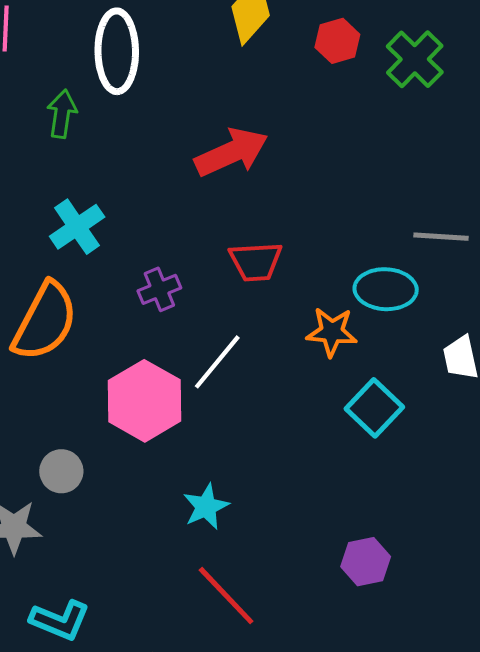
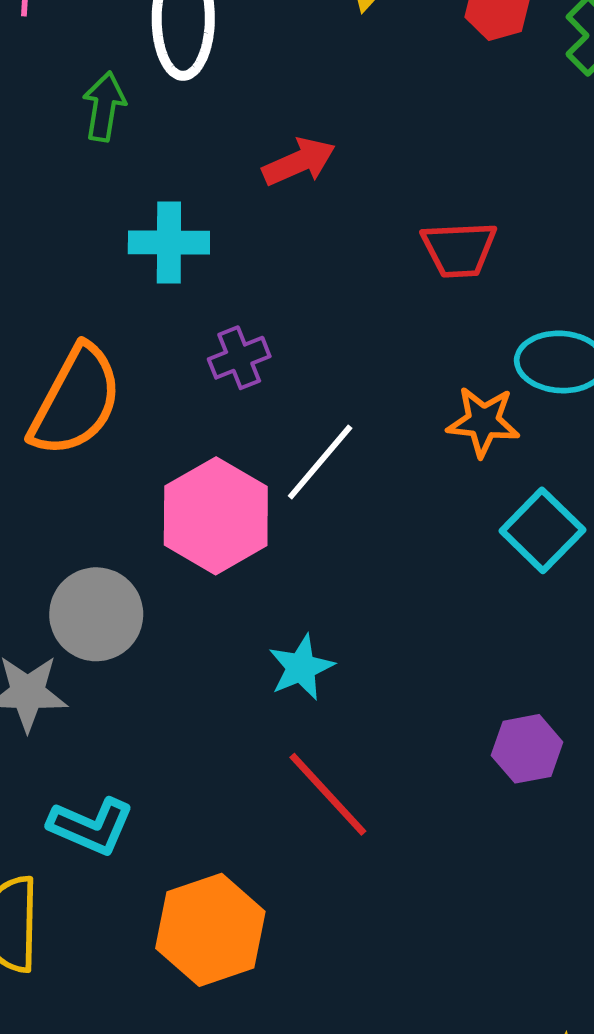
red arrow: (231, 152) -> (299, 162), moved, size x0.7
cyan cross: (77, 227) -> (169, 243), moved, turned 34
red trapezoid: (256, 262) -> (459, 249), moved
gray circle: (61, 471) -> (96, 614), size x1.5

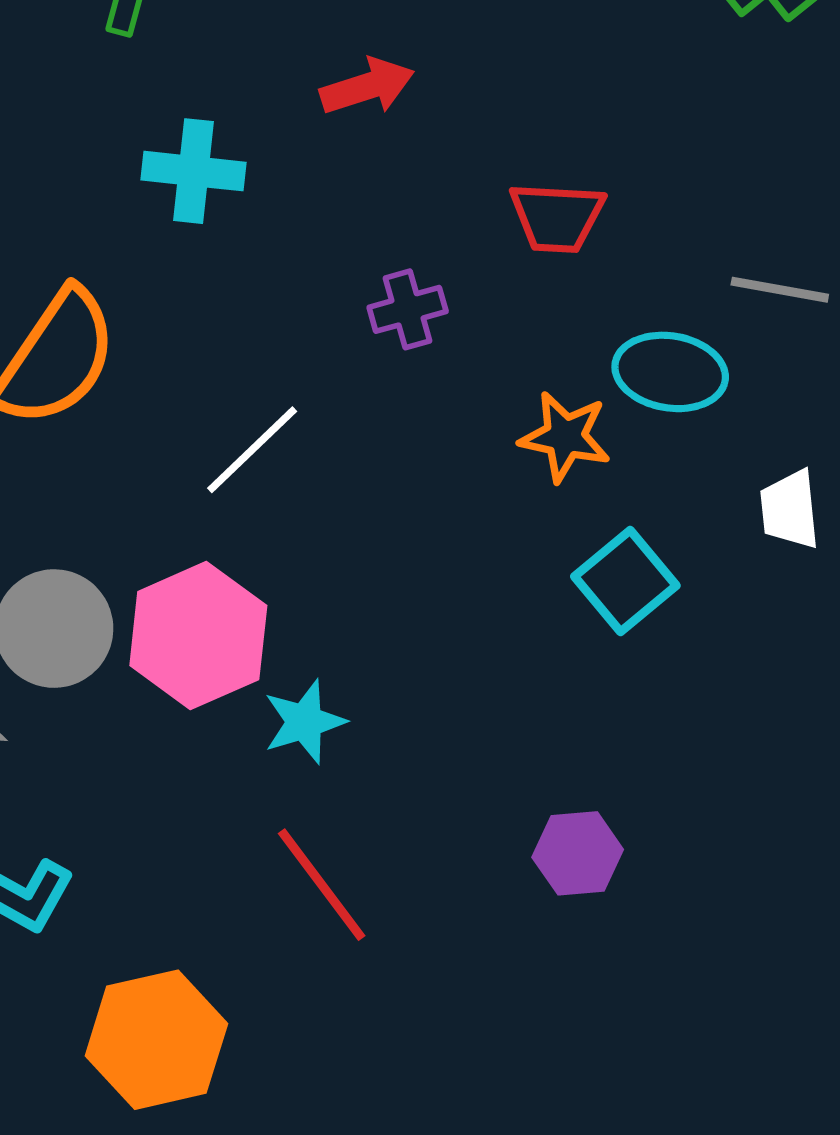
purple cross: (239, 358) -> (408, 309), moved
white line: (320, 462) -> (252, 450), moved
pink hexagon: (216, 516) -> (198, 636), moved

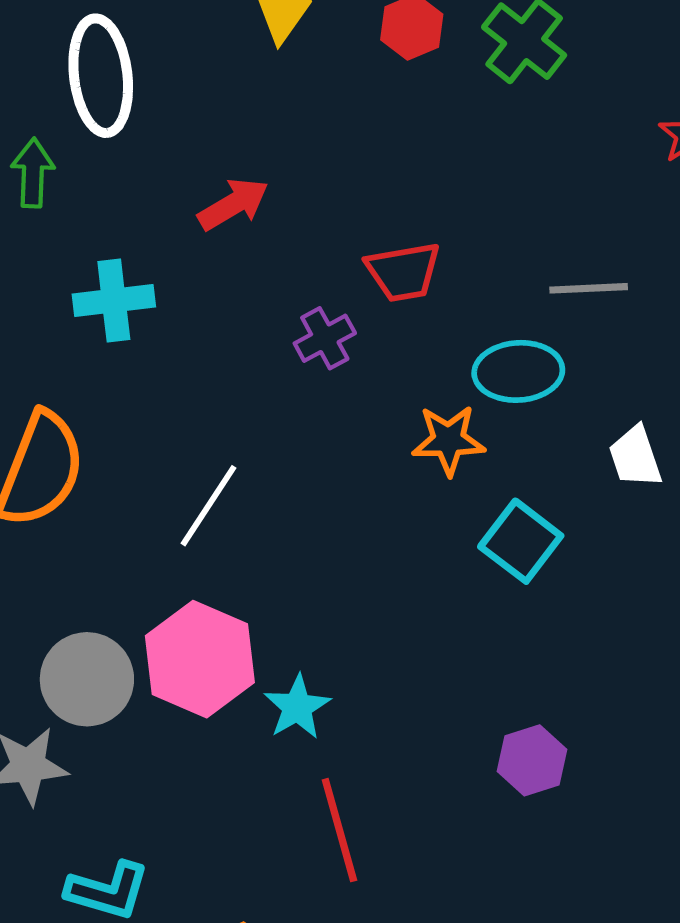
purple cross: (408, 309) -> (325, 338), moved
red line: (322, 885) -> (339, 830), turned 34

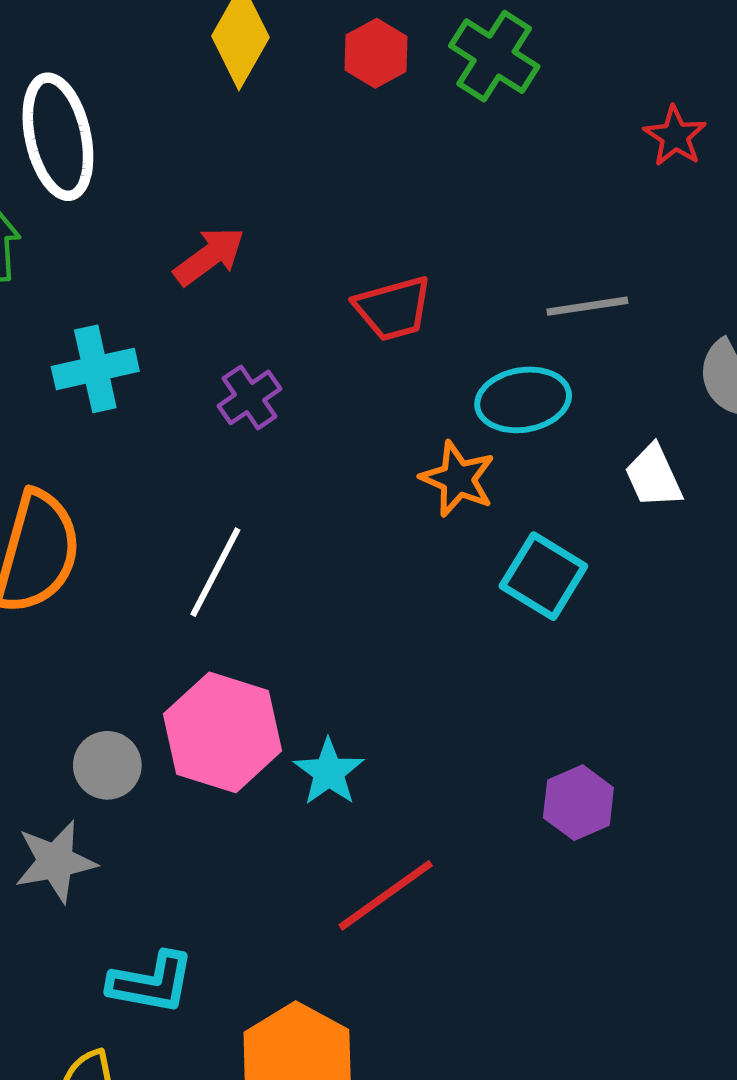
purple cross: (325, 338) -> (249, 397), moved
orange star: (448, 440) -> (458, 479), turned 30
gray circle: (87, 679) -> (107, 765), size x0.7
red line: (339, 830) -> (386, 895), turned 76

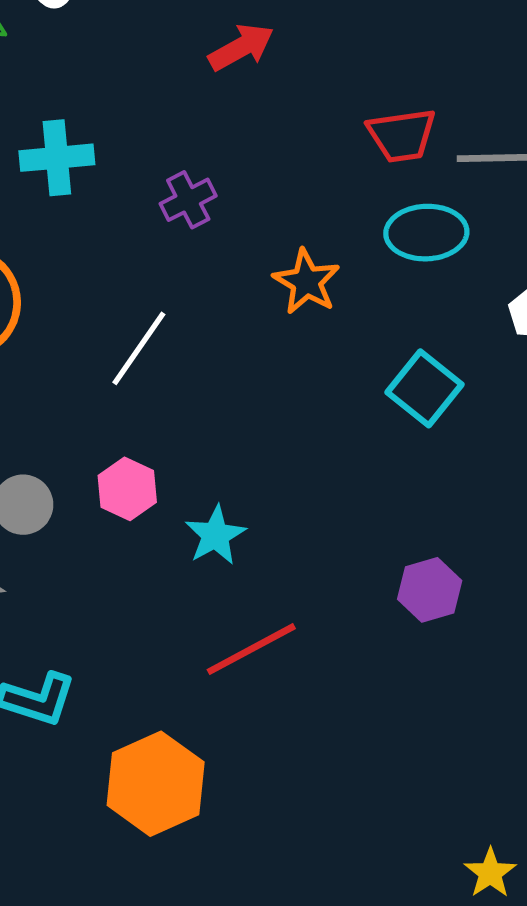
red arrow: (209, 256) -> (241, 47), moved
red trapezoid: (393, 308) -> (402, 135), moved
orange star: (458, 479) -> (306, 282), moved
pink hexagon: (223, 732) -> (127, 489), size x0.6

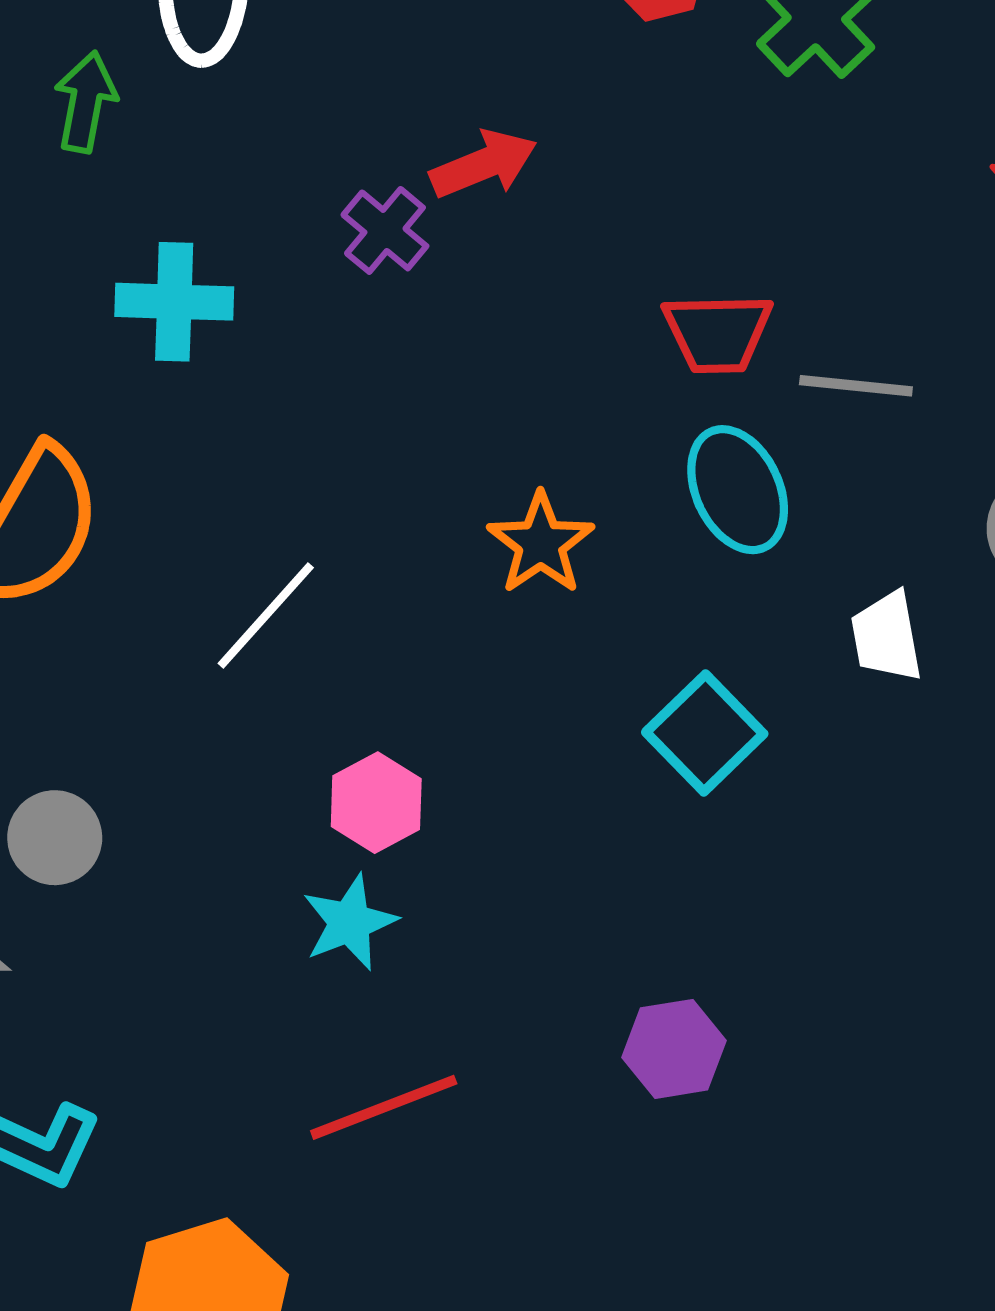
purple cross: (188, 200) -> (385, 230), moved, turned -30
cyan ellipse: (426, 233) -> (738, 490), turned 60
pink hexagon: (127, 489) -> (376, 803), moved

